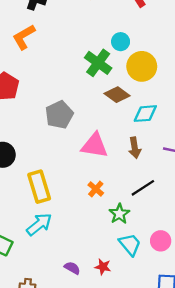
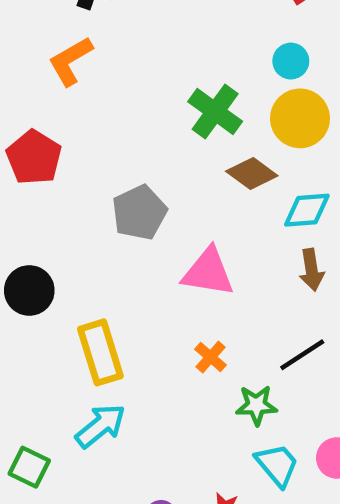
cyan circle: (121, 42) -> (291, 61), moved
brown arrow: (135, 148) -> (311, 270), moved
green star: (119, 214) -> (256, 405), turned 30

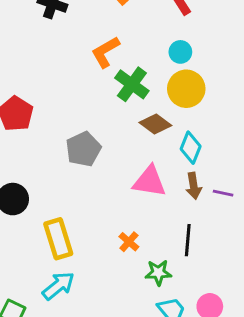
orange L-shape: (71, 61) -> (105, 52), moved
cyan diamond: (307, 210) -> (191, 148), turned -64
pink triangle: (208, 272) -> (149, 181), moved
black line: (302, 355) -> (188, 240), turned -52

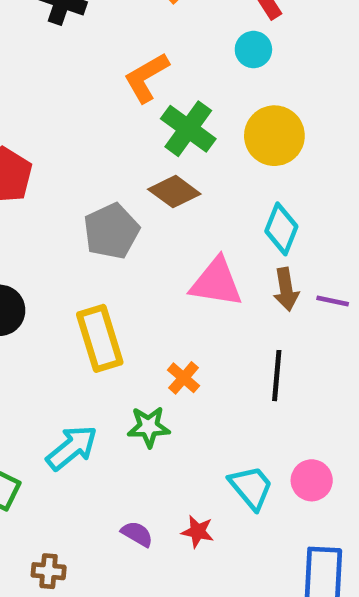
cyan circle: (180, 52) -> (253, 50), moved
brown diamond: (155, 124) -> (174, 192), moved
yellow rectangle: (58, 239) -> (100, 338), moved
green star: (158, 273) -> (149, 427), moved

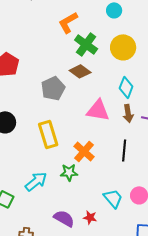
orange cross: (184, 378) -> (84, 151), size x1.5
purple semicircle: (137, 534) -> (64, 218), size x1.5

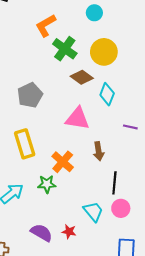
brown diamond: (80, 71) -> (82, 77), moved
brown arrow: (128, 113) -> (99, 151), moved
black line: (124, 150) -> (114, 183), moved

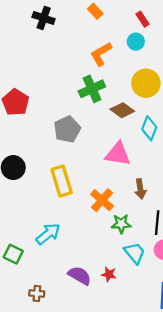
orange L-shape: (46, 25) -> (101, 54), moved
green cross: (65, 49) -> (92, 89), moved, turned 30
green star: (47, 184) -> (121, 224), moved

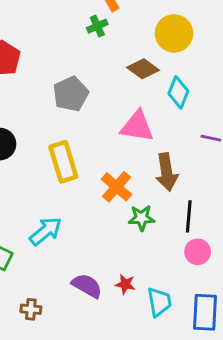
green cross: (92, 89) -> (97, 26), moved, size x0.6
brown arrow: (140, 189) -> (167, 172), size x1.4
cyan trapezoid: (135, 253) -> (159, 302), moved, turned 30

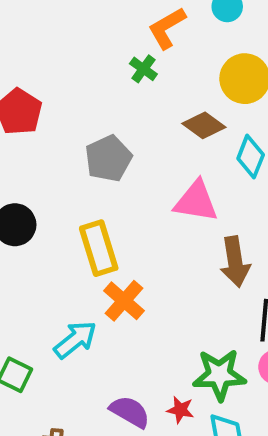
green cross: (97, 26) -> (143, 69), turned -30
orange cross: (116, 187) -> (124, 301), moved
green star: (142, 218) -> (219, 375), moved, size x1.5

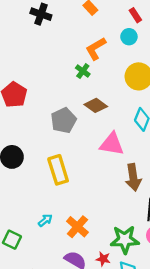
brown diamond: (204, 125) -> (96, 105), moved
orange cross: (124, 301) -> (77, 227), moved
cyan arrow: (75, 340) -> (45, 220), size x0.6

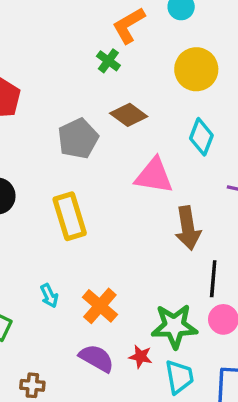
cyan arrow: (45, 220) -> (49, 296), turned 104

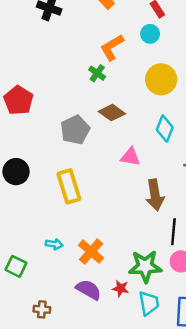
pink triangle: (154, 176) -> (130, 157), size x0.7
cyan arrow: (49, 296) -> (54, 244), turned -56

